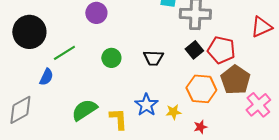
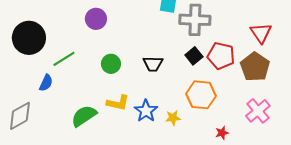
red triangle: (261, 27) -> (261, 33), turned -40
brown pentagon: (235, 80) -> (255, 67), moved
yellow L-shape: (118, 119) -> (118, 103), moved, turned 105
red star: (200, 127) -> (222, 133), moved

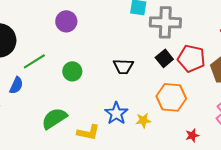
green circle: (111, 64) -> (72, 71), moved
yellow L-shape: (118, 103) -> (88, 132), moved

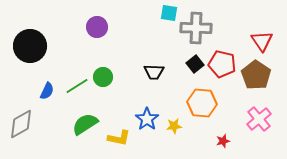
green line: (34, 61) -> (77, 86), moved

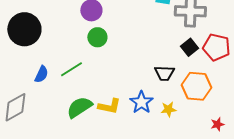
black trapezoid: (154, 72) -> (164, 73), moved
green circle: (103, 77) -> (97, 37), moved
yellow L-shape: (119, 138) -> (109, 106), moved

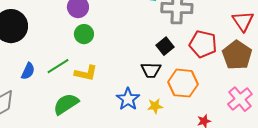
black square: (189, 47) -> (165, 46), moved
yellow L-shape: (109, 106) -> (86, 73), moved

